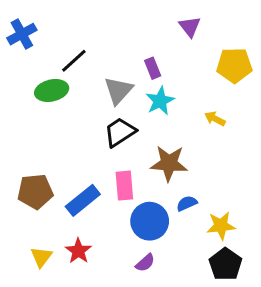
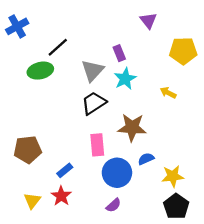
blue rectangle: (83, 200) -> (65, 170), moved, size x0.6

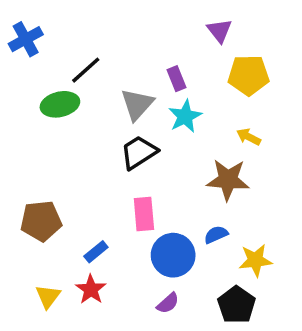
yellow pentagon: (183, 51) -> (249, 75), moved
brown star: (132, 127) -> (228, 180), moved
black pentagon: (176, 206) -> (237, 305), moved

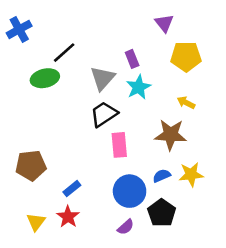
pink rectangle: (144, 214) -> (119, 145), moved
yellow star: (255, 260) -> (191, 174), moved
black pentagon: (237, 305) -> (162, 213), moved

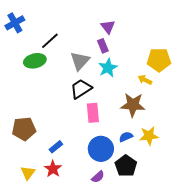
purple triangle: (164, 23) -> (108, 27), moved
yellow pentagon: (186, 56) -> (159, 60), moved

